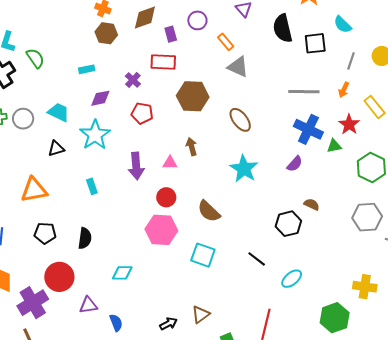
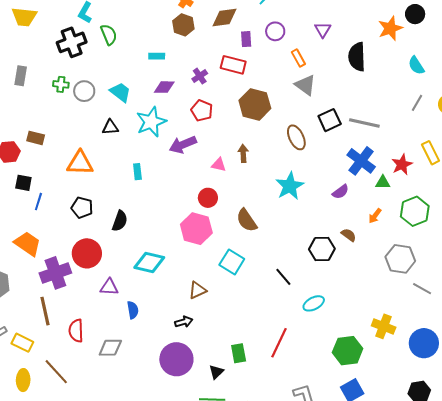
black square: (315, 43) -> (330, 120), moved, turned -30
orange arrow: (344, 90) -> (375, 216), moved
purple arrow: (136, 166) -> (183, 145), moved, turned 60
cyan diamond: (122, 273) -> (149, 263), size x1.4
brown triangle: (201, 315) -> (197, 290), moved

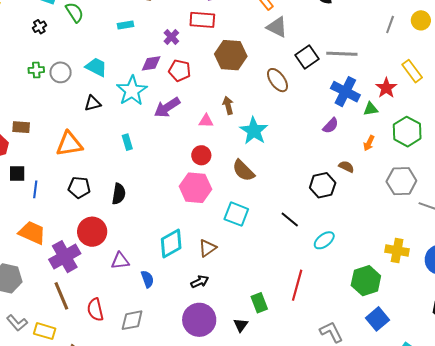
black cross: (72, 42) -> (39, 27), size x0.5
purple diamond: (164, 87) -> (151, 63), moved
cyan star: (290, 186) -> (254, 131), moved
cyan diamond: (149, 263) -> (171, 243), moved, turned -32

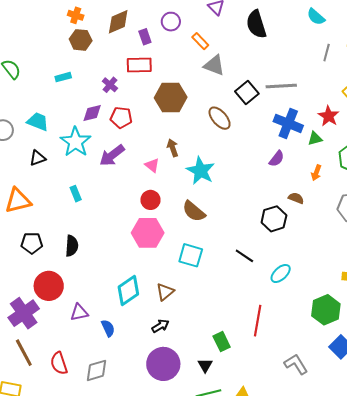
pink triangle: (206, 121) -> (152, 165), turned 42

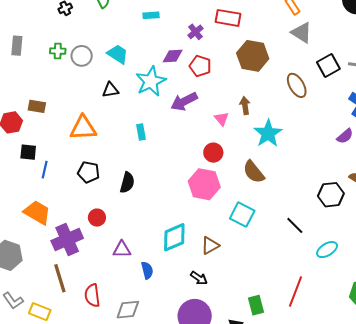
red circle: (49, 286) -> (97, 218), size x0.6
black arrow: (160, 326) -> (199, 278), turned 54

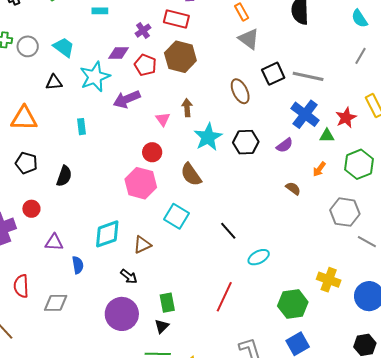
brown hexagon: (253, 56) -> (180, 57), moved
black hexagon: (331, 195) -> (246, 142), moved
green rectangle: (256, 305) -> (167, 303), moved

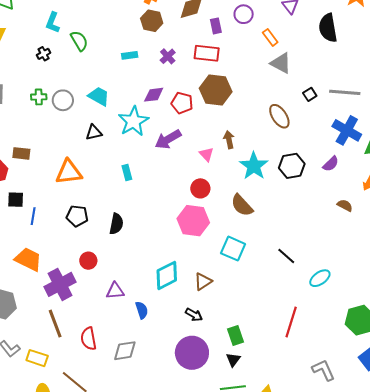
purple cross: (143, 31) -> (168, 56), moved
black square: (273, 74) -> (310, 94), size x0.6

